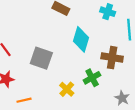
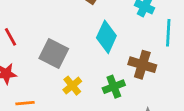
yellow cross: (67, 89) -> (72, 86), moved

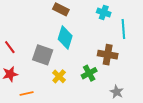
cyan diamond: (106, 37) -> (65, 37), moved

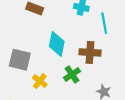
cyan diamond: (65, 37) -> (57, 44), moved

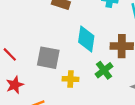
yellow cross: (40, 81) -> (71, 79), turned -32

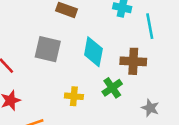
gray square: (48, 58) -> (48, 49), moved

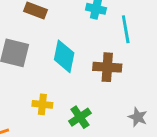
green cross: (112, 88) -> (80, 117), moved
gray star: (150, 108) -> (138, 117), moved

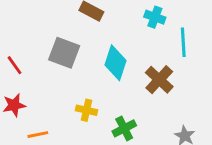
brown cross: (107, 67) -> (159, 80), turned 32

